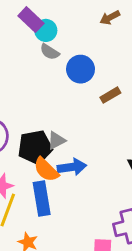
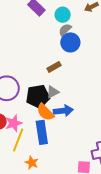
cyan circle: (46, 30) -> (63, 15), moved
gray semicircle: (50, 52) -> (65, 30), moved, turned 104
brown rectangle: (110, 95) -> (54, 67), moved

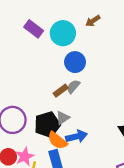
cyan circle: (63, 15) -> (63, 33), size x1.5
gray semicircle: (65, 30) -> (73, 86), moved

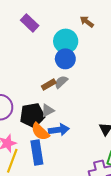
brown arrow: (93, 21) -> (87, 22), turned 64
cyan circle: (63, 33) -> (66, 41), moved

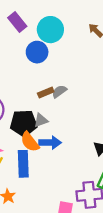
purple rectangle: (30, 23) -> (17, 22), moved
cyan circle: (66, 41) -> (50, 30), moved
blue circle: (65, 59) -> (37, 52), moved

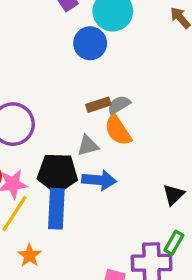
black pentagon: (24, 123) -> (57, 173), moved
orange semicircle: (30, 142) -> (118, 130), moved

